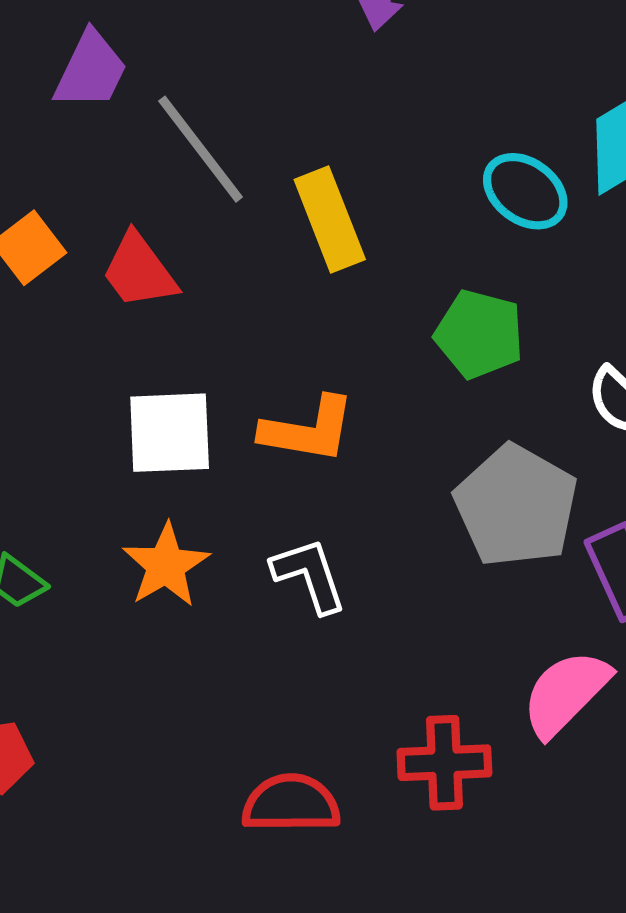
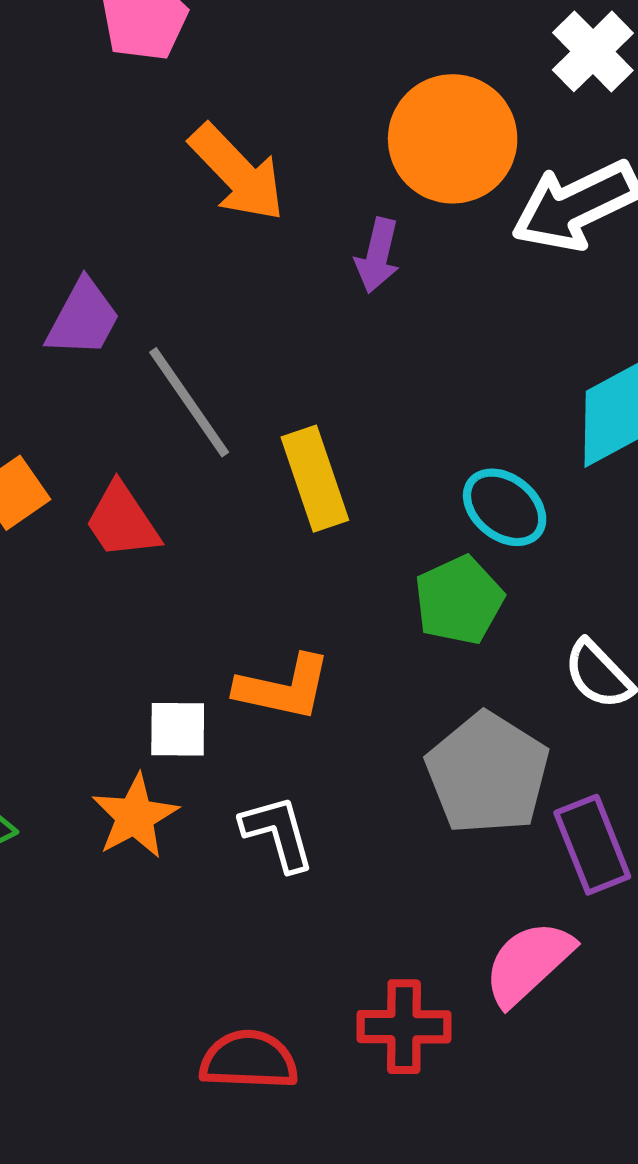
cyan ellipse: (525, 191) -> (505, 507), moved
green pentagon: (479, 334) -> (459, 600), turned 30
white square: (170, 433) -> (178, 729), moved, size x0.7

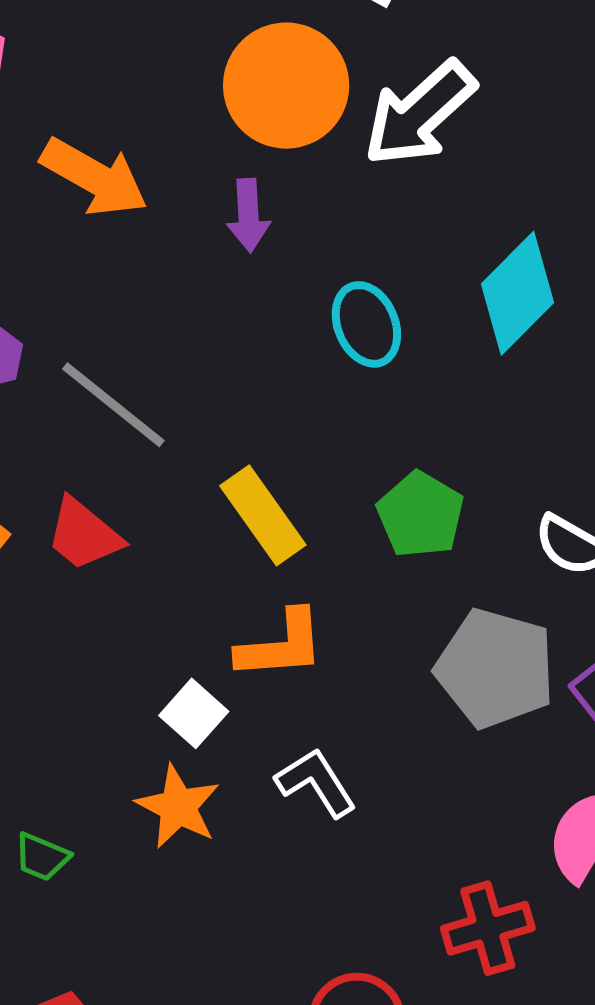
yellow rectangle: (315, 479) -> (263, 515), moved
cyan ellipse: (505, 507) -> (366, 324), moved, turned 46
white square: (178, 729) -> (194, 713), turned -32

